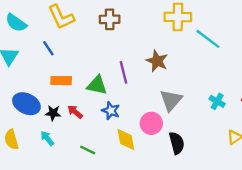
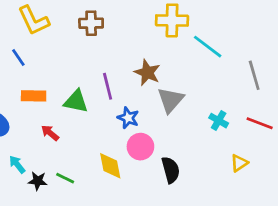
gray triangle: (171, 100) -> (171, 100), moved
blue star: (111, 111) -> (128, 118), moved
black star: (53, 113) -> (38, 181), moved

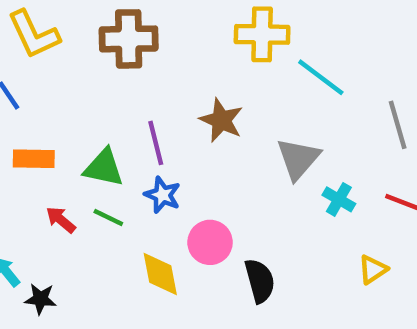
brown cross: (91, 23) -> (129, 39), size x1.4
gray triangle: (171, 100) -> (298, 159), moved
blue star: (128, 118) -> (163, 195), moved
green line: (65, 178) -> (108, 218), moved

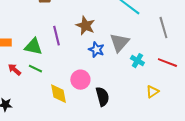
blue star: (163, 195) -> (96, 50), moved

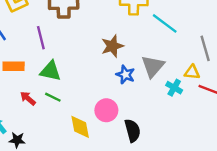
brown star: (85, 26) -> (112, 46), turned 30
purple line: (56, 36) -> (41, 38), moved
yellow triangle: (152, 92) -> (192, 72), moved, turned 40

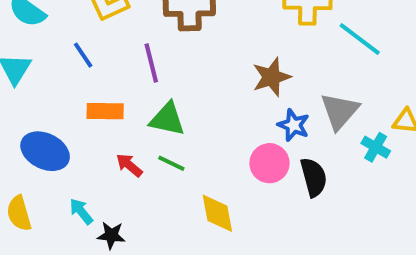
pink circle: (106, 110) -> (269, 163), moved
black semicircle: (133, 130) -> (314, 177), moved

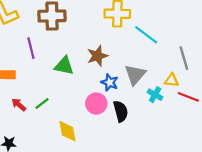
green triangle: (167, 119) -> (64, 66), moved
green line: (171, 163) -> (42, 104), turned -64

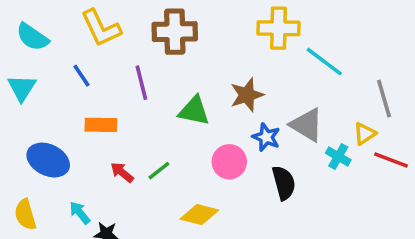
gray triangle: (135, 75) -> (307, 125), turned -40
yellow triangle: (172, 80) -> (365, 134), turned -40
pink circle: (96, 104) -> (229, 162), moved
yellow diamond: (67, 131) -> (199, 215), turned -65

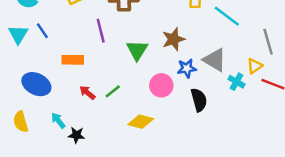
blue line: (82, 76) -> (42, 31), moved
green triangle: (194, 111) -> (137, 50), turned 50
blue star: (266, 137) -> (187, 68), turned -30

